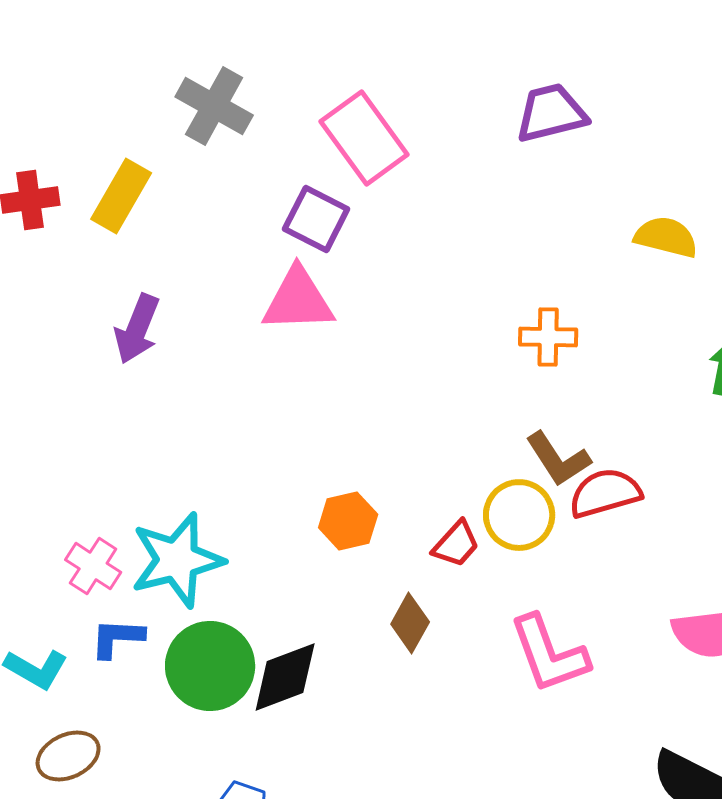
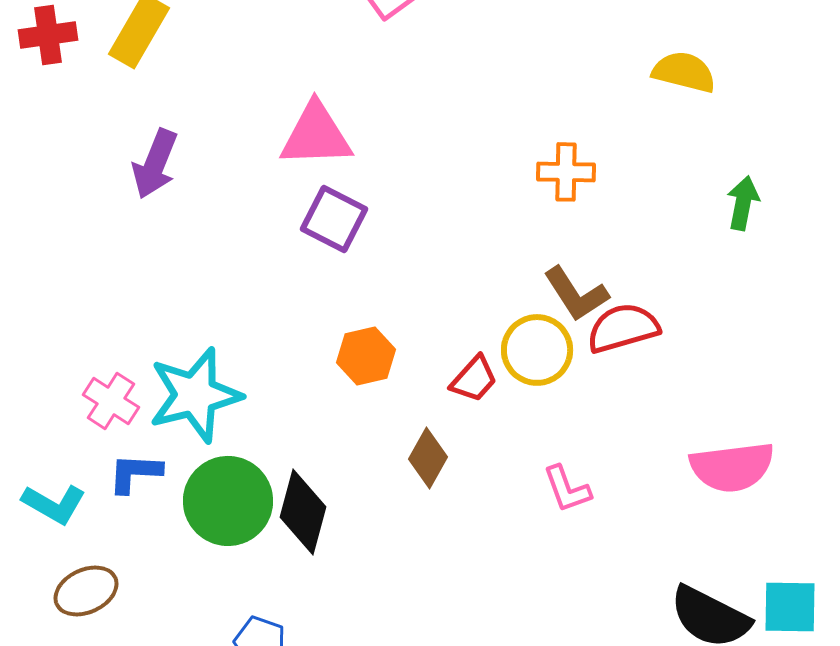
purple square: (316, 219) -> (334, 219), moved
pink L-shape: (549, 654) -> (567, 489), size x0.6
black diamond: (285, 677) -> (303, 512), turned -54

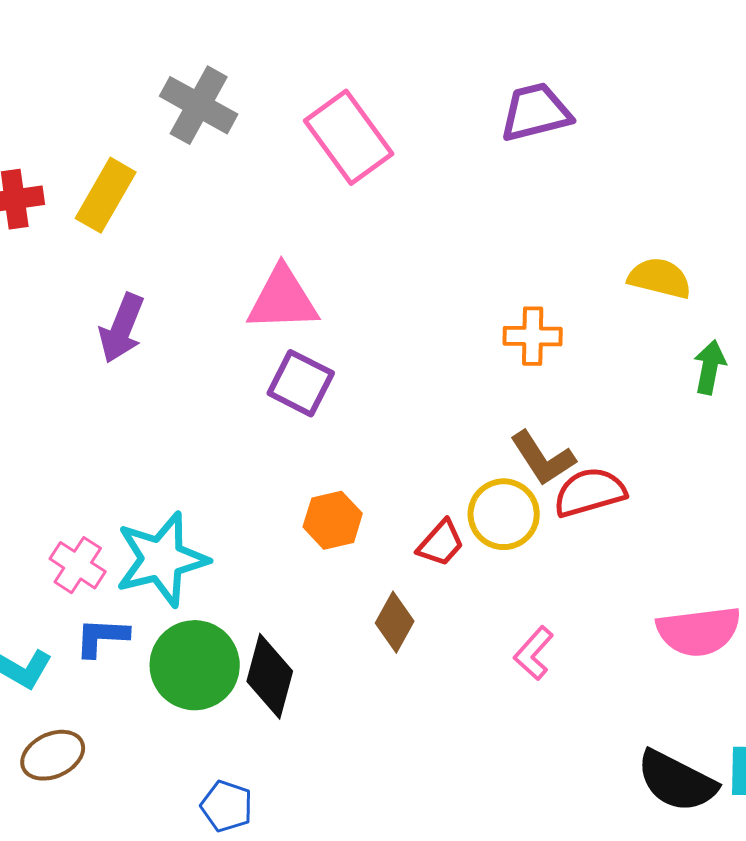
yellow semicircle: (684, 72) -> (660, 278), moved
pink L-shape: (567, 489) -> (534, 653), turned 62

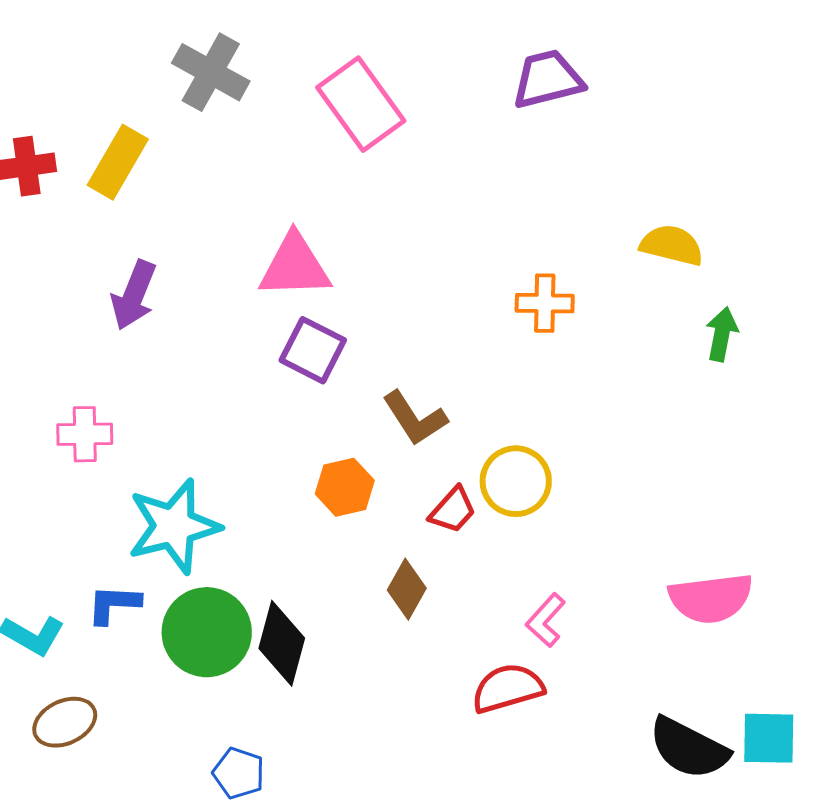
brown L-shape: (543, 458) -> (415, 418), moved
red semicircle: (590, 492) -> (508, 688), moved
pink cross: (78, 565) -> (85, 434), moved, turned -34

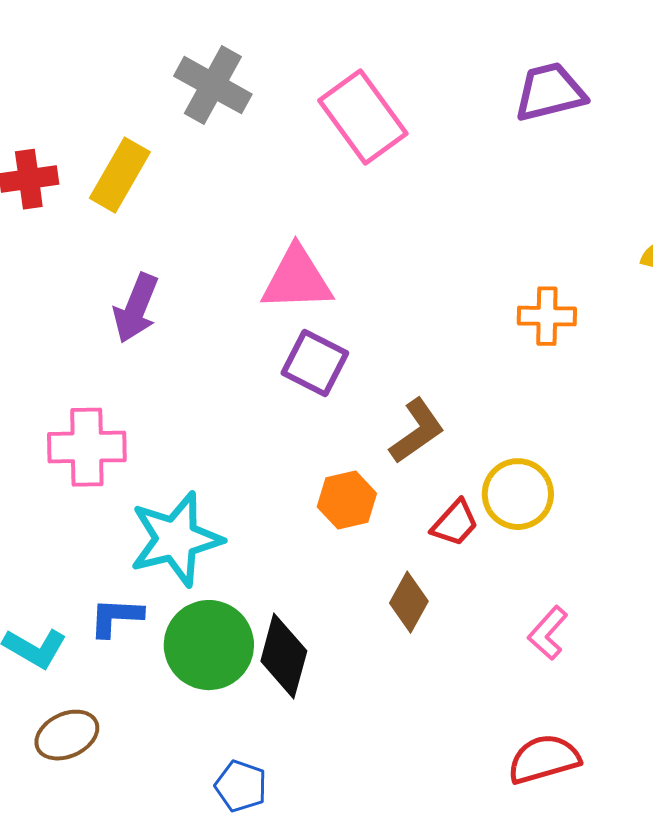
brown L-shape: (415, 418) -> (417, 431), turned -92
pink cross: (85, 434) -> (87, 447), size x1.4
red semicircle: (508, 688) -> (544, 759), moved

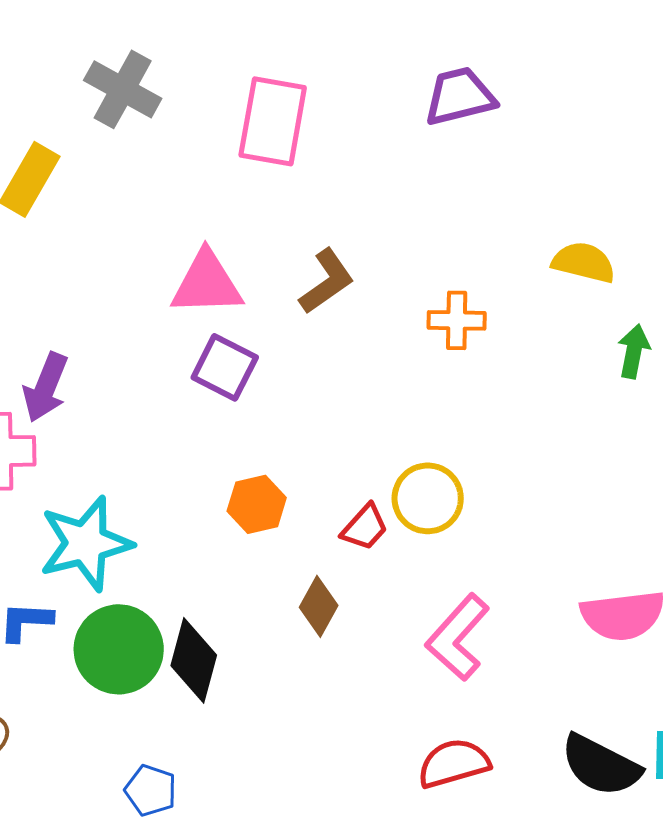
pink rectangle: (363, 117) -> (273, 121), turned 46
purple arrow: (136, 308) -> (46, 387), moved
brown L-shape: (417, 431) -> (327, 281), moved
pink L-shape: (548, 633) -> (458, 637), size x1.6

